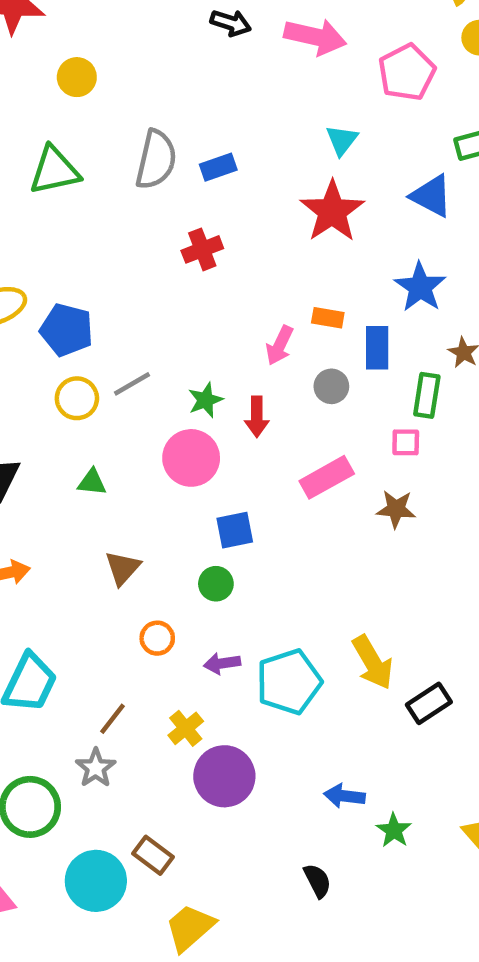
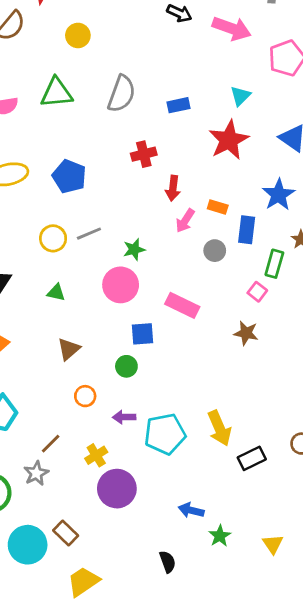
blue rectangle: (218, 167) -> (178, 105), moved
blue pentagon: (67, 330) -> (69, 176), moved
red arrow: (257, 417) -> (173, 188), moved
pink square: (406, 442) -> (257, 292), turned 30
pink rectangle: (327, 477) -> (182, 305), moved, turned 48

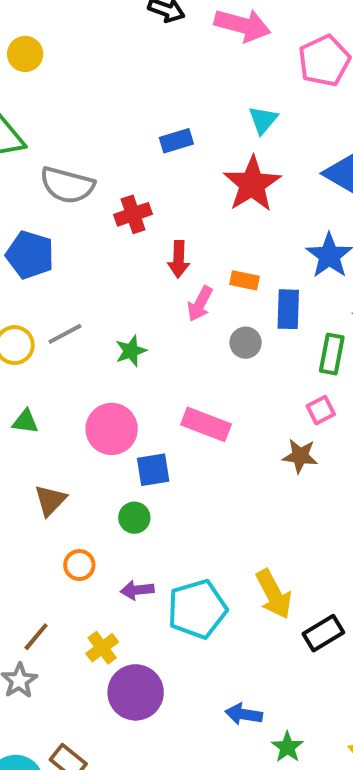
gray semicircle: (122, 94) -> (67, 185), moved, turned 90
pink circle: (121, 285) -> (112, 429), moved
pink square: (257, 292) -> (321, 410), moved, turned 30

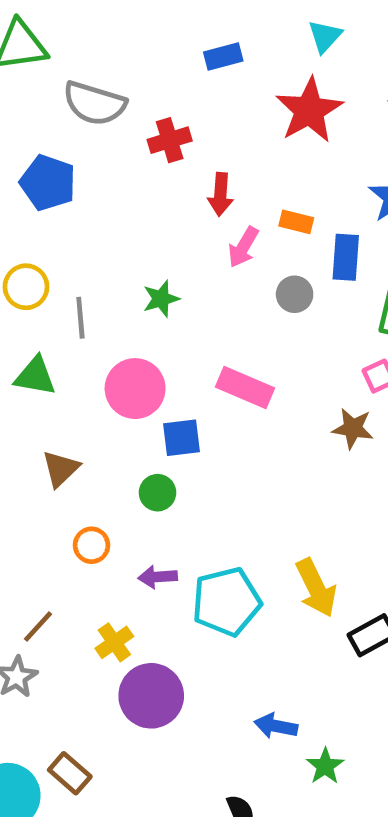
gray line: (65, 334) -> (80, 318), moved, turned -69
green triangle: (25, 422) -> (35, 376), size x1.4

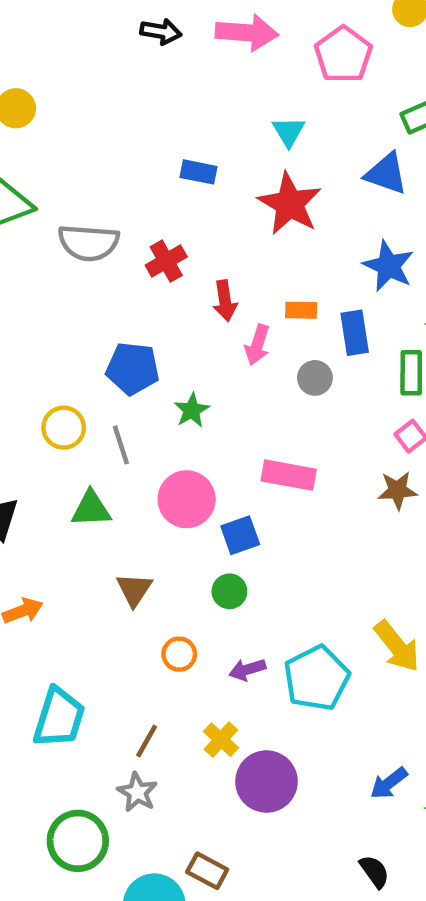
blue rectangle: (223, 57) -> (198, 172), turned 39
blue pentagon: (48, 183) -> (133, 368), moved
blue arrow: (276, 726) -> (389, 783), turned -36

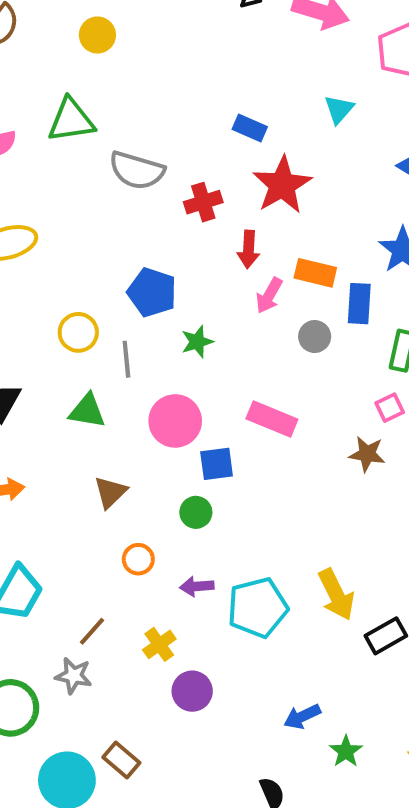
red star: (290, 204) -> (282, 185), moved
orange rectangle: (301, 310) -> (315, 273), size x1.4
purple circle: (266, 782) -> (192, 691), size x0.7
gray star: (137, 792) -> (74, 676), turned -30

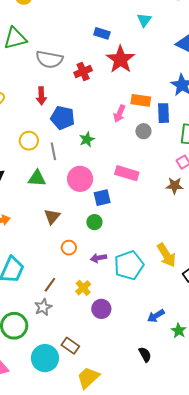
red arrow: (249, 249) -> (41, 96), moved
gray star: (74, 676) -> (43, 307), turned -30

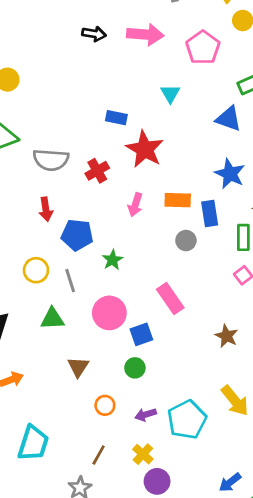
pink arrow: (119, 114) -> (135, 205), moved
pink rectangle: (127, 173) -> (170, 298), turned 45
brown star: (175, 186) -> (227, 336), moved, turned 30
brown line: (50, 285) -> (99, 455), moved
yellow cross: (83, 288) -> (143, 454), moved

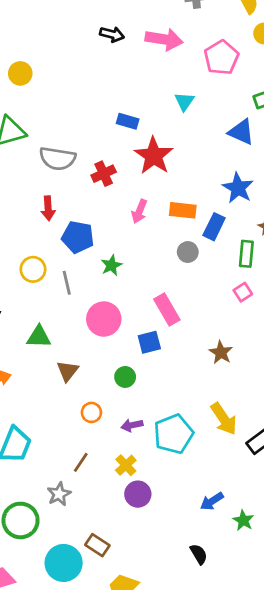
blue rectangle: (210, 214) -> (214, 227), turned 30
green triangle: (52, 319) -> (39, 337), moved
blue square: (141, 334) -> (149, 342), moved

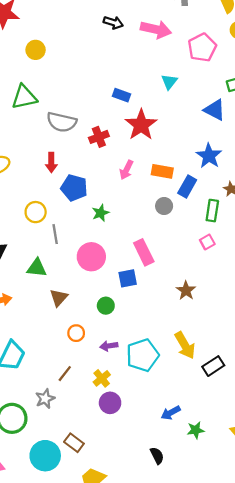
gray line: (67, 283) -> (55, 234), moved
green star: (243, 520) -> (196, 430), turned 30

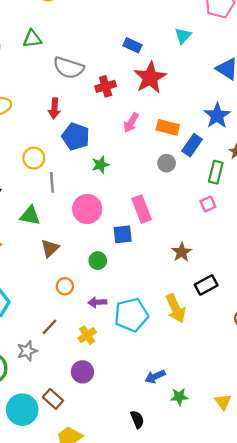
green triangle: (24, 97) -> (32, 39), size x0.7
black rectangle: (213, 366) -> (206, 285), moved
purple circle: (110, 403) -> (82, 372), moved

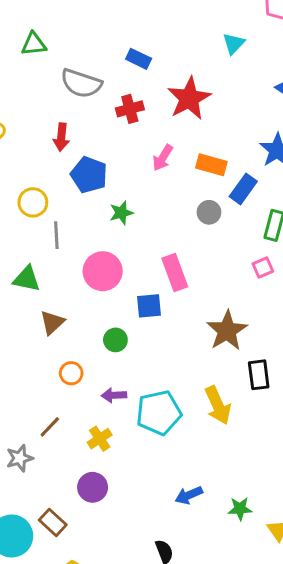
blue rectangle: (133, 45) -> (139, 59), moved
brown star: (182, 252) -> (227, 331), size x1.5
black rectangle: (206, 285) -> (259, 375), turned -70
green star: (179, 397) -> (240, 509), moved

